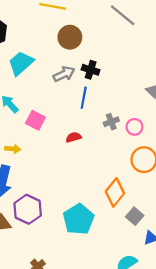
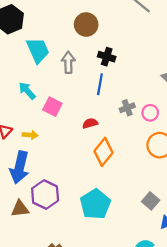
cyan trapezoid: (21, 63) -> (38, 50), turned 108
gray arrow: (64, 74) -> (68, 62), moved, turned -65
orange diamond: (115, 192) -> (104, 152), moved

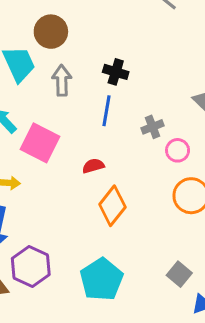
brown circle: (86, 25) -> (51, 32), moved
pink square: (52, 107) -> (40, 143), size x1.4
gray cross: (127, 108) -> (153, 127), moved

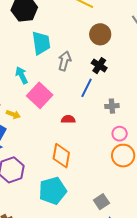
brown circle: (51, 32) -> (100, 34), moved
pink circle: (178, 150) -> (120, 134), moved
orange diamond: (112, 206) -> (61, 156), moved, turned -45

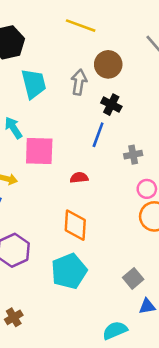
gray arrow: (65, 61) -> (79, 82), moved
pink square: (40, 95) -> (39, 151), turned -35

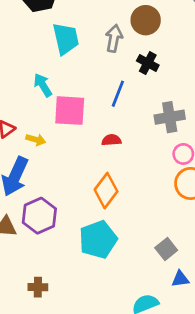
blue line: (98, 135) -> (118, 94), moved
gray cross: (133, 155) -> (170, 117), size x1.5
orange diamond: (75, 225) -> (106, 191), turned 32
brown cross: (14, 317) -> (38, 287), turned 30

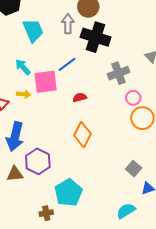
black cross: (148, 63) -> (96, 37), size x1.8
blue line: (118, 94) -> (67, 64), moved, turned 42
yellow arrow: (36, 140) -> (24, 94), moved
cyan pentagon: (98, 240) -> (68, 193), moved

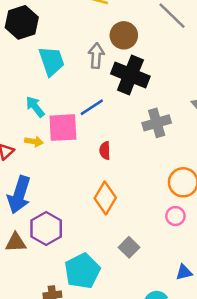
red semicircle: (80, 97) -> (105, 150), turned -80
pink circle: (133, 98) -> (175, 216), moved
gray square: (134, 169) -> (129, 247), moved

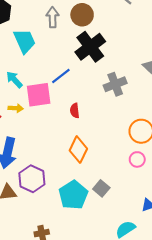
gray arrow: (96, 56) -> (53, 17), moved
black cross: (130, 75) -> (90, 47), turned 36
cyan pentagon: (82, 271) -> (73, 195), moved

